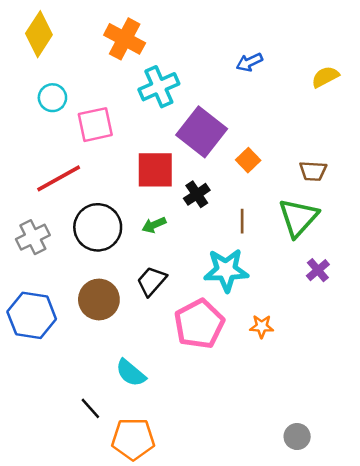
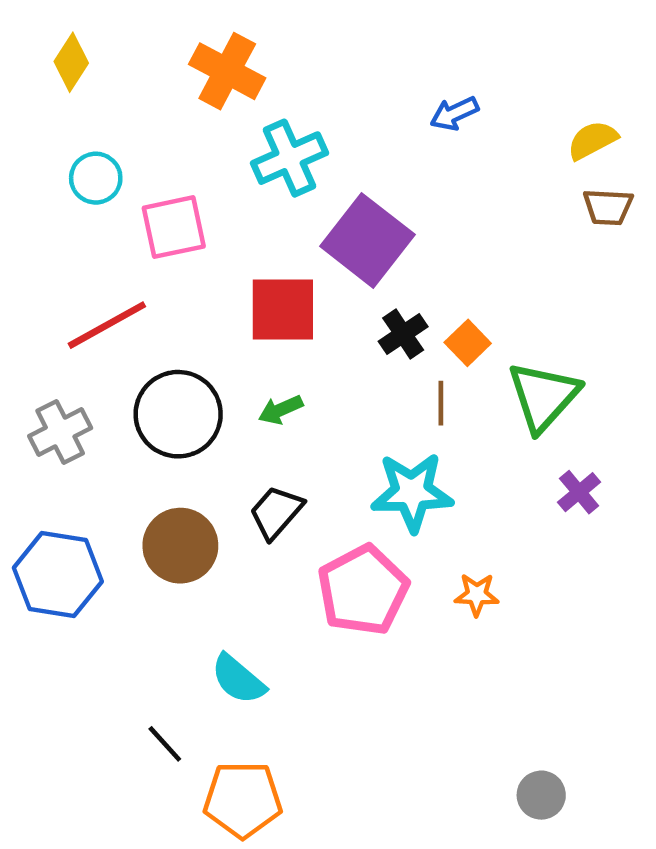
yellow diamond: (39, 34) -> (71, 62), size x0.7
orange square: (248, 160) -> (468, 343), moved
brown trapezoid: (313, 171) -> (608, 207), moved
black cross: (197, 194) -> (403, 334), moved

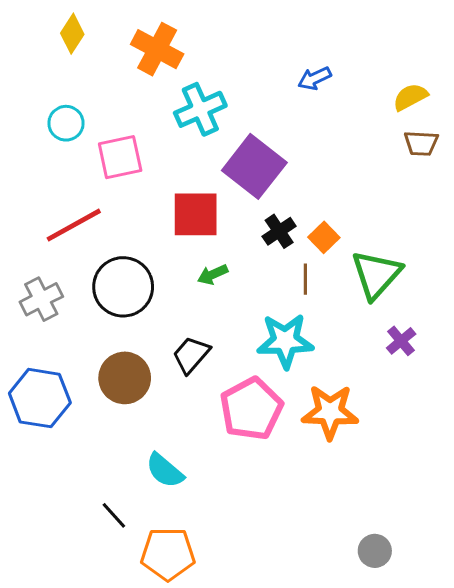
yellow diamond: (71, 62) -> (72, 34), moved
green arrow: (281, 410) -> (213, 275), moved
orange star: (477, 595) -> (330, 412), size x1.8

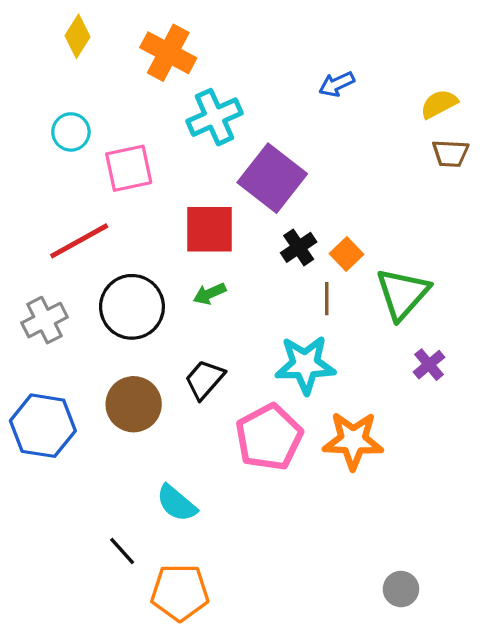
green arrow: (213, 275) -> (210, 294), moved

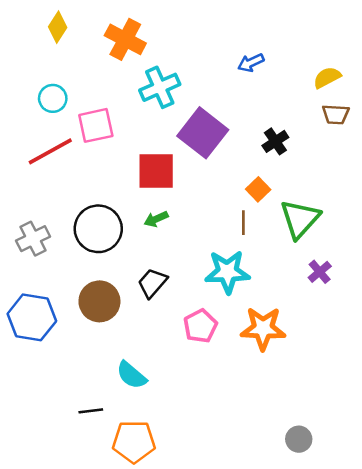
red line: (79, 241) -> (50, 151), moved
black cross: (299, 247) -> (275, 141), moved
pink pentagon: (269, 437) -> (200, 326), size x0.7
black line: (122, 551) -> (91, 411), turned -55

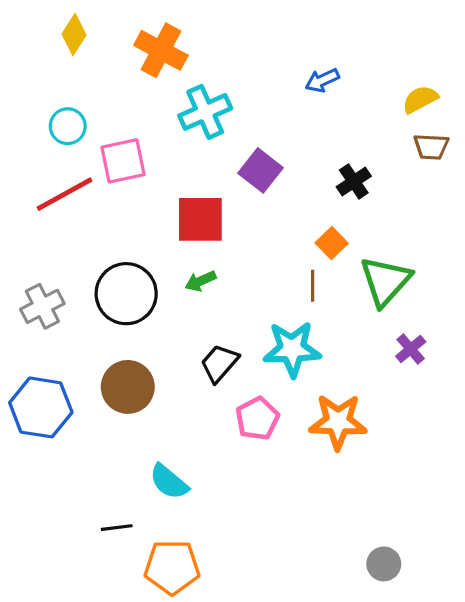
purple square: (203, 133) -> (261, 170), size x0.7
black trapezoid: (152, 283) -> (219, 363), moved

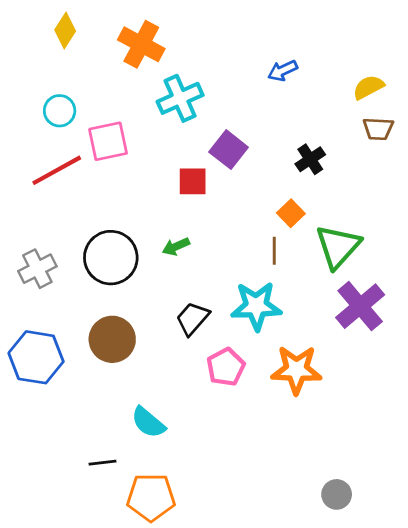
red square: (200, 219) -> (193, 181), moved, size x0.7
purple cross: (411, 349) -> (360, 306), size x1.8

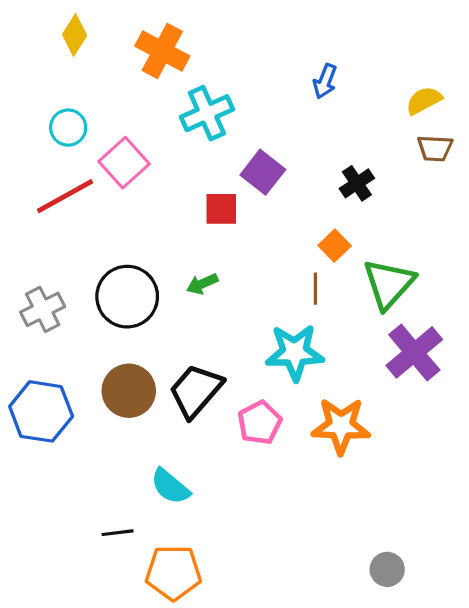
blue arrow: (283, 71) -> (325, 81), turned -44
pink square: (108, 141) -> (124, 163), turned -30
black trapezoid: (193, 319) -> (196, 391), moved, size x1.4

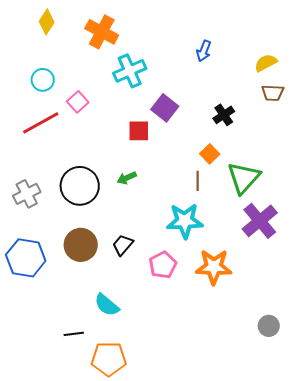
pink square: (124, 163) -> (78, 102), size x0.7
black trapezoid: (196, 391) -> (123, 245), size x0.6
gray circle: (387, 569) -> (269, 326), moved

